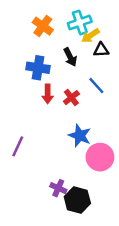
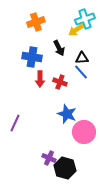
cyan cross: (80, 22) -> (85, 19), moved
orange cross: (43, 26) -> (36, 22), turned 36
black triangle: (101, 50) -> (82, 58), moved
red cross: (71, 98) -> (60, 82), turned -32

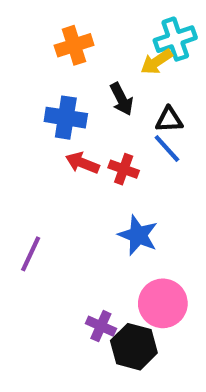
red arrow: (40, 79) -> (82, 163), turned 112
pink circle: (84, 132) -> (163, 303), moved

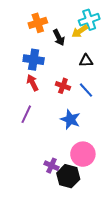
black arrow: (122, 99) -> (59, 38), moved
blue line: (167, 149) -> (86, 90), moved
red arrow: (82, 163) -> (33, 83), moved, turned 42
purple line: (31, 254) -> (26, 114), moved

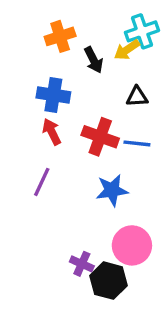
red cross: (63, 86) -> (100, 137), size x1.5
blue line: (86, 90) -> (137, 143), turned -42
blue star: (70, 119) -> (112, 190), turned -30

